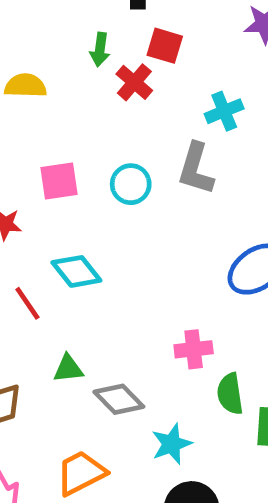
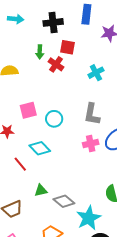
gray L-shape: (196, 169) -> (92, 114), moved
cyan circle: (131, 184) -> (54, 119), moved
pink cross: (194, 349) -> (91, 143), moved
cyan star: (172, 444) -> (89, 218), size x1.4

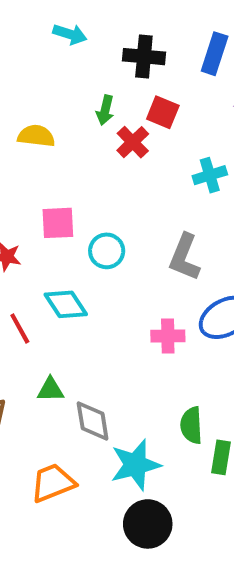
pink cross: (91, 143) -> (168, 336), moved
gray diamond: (64, 201) -> (93, 421), turned 30

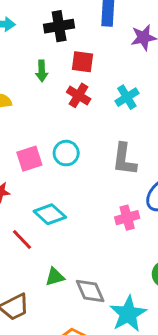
red cross: (133, 142) -> (79, 95), moved
cyan circle: (107, 251) -> (66, 153), moved

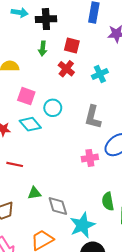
black cross: (59, 26) -> (46, 19), moved
pink square: (29, 159) -> (26, 96), moved, turned 30
cyan diamond: (50, 214) -> (30, 124), moved
red line: (22, 240) -> (15, 164), turned -42

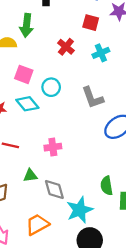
red square: (72, 46) -> (91, 23), moved
green arrow: (43, 49) -> (27, 25), moved, size x1.5
gray L-shape: (93, 117) -> (93, 98), turned -35
pink cross: (90, 158) -> (53, 147), moved

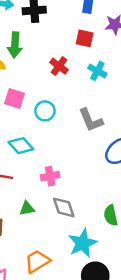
cyan cross: (101, 53) -> (97, 71), turned -35
cyan diamond: (27, 104) -> (21, 146), moved
gray diamond: (54, 190) -> (64, 207), moved

